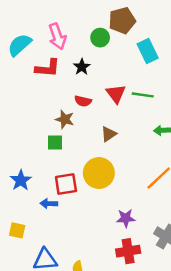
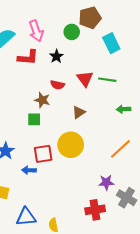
purple star: (126, 218) -> (106, 182), moved

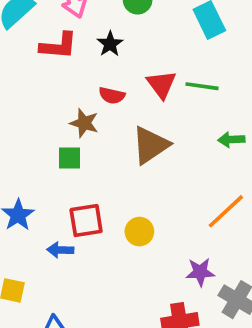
brown triangle: (79, 112) -> (150, 145), size x1.6
yellow circle: (71, 145) -> (139, 232), moved, size x0.6

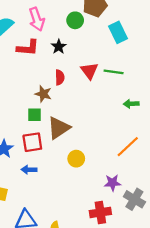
red semicircle: (112, 95) -> (60, 77), turned -104
brown triangle: (150, 145) -> (59, 128), moved
red square: (86, 221) -> (32, 142), moved

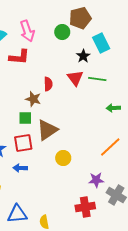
black star: (59, 47) -> (83, 56), moved

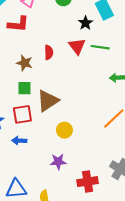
brown star: (33, 99) -> (25, 63), moved
purple star: (96, 180) -> (58, 162), moved

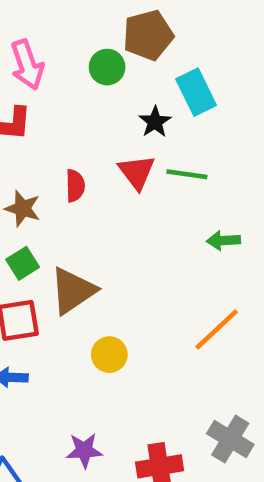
green square: (25, 88) -> (23, 263), turned -32
purple star: (58, 162) -> (84, 450), moved

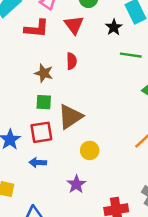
red triangle: (137, 172) -> (74, 25), moved
green square: (23, 263) -> (44, 102), turned 35
purple star: (84, 450) -> (76, 184), moved, turned -30

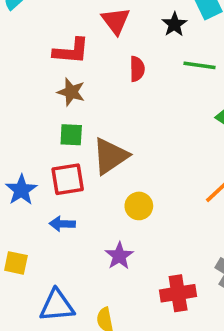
red L-shape: (37, 28) -> (71, 51), moved
red semicircle: (72, 61) -> (137, 69), moved

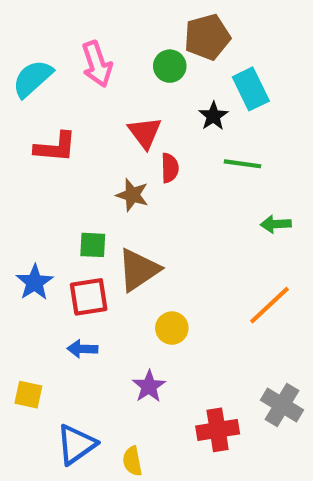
red triangle: (116, 21) -> (145, 133), moved
red L-shape: (71, 51) -> (55, 147), moved
brown star: (71, 92) -> (132, 195), moved
blue star: (21, 190) -> (35, 282), moved
blue triangle: (57, 306) -> (76, 444), turned -30

